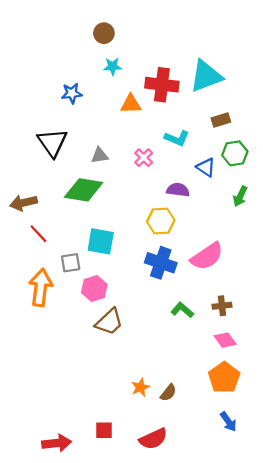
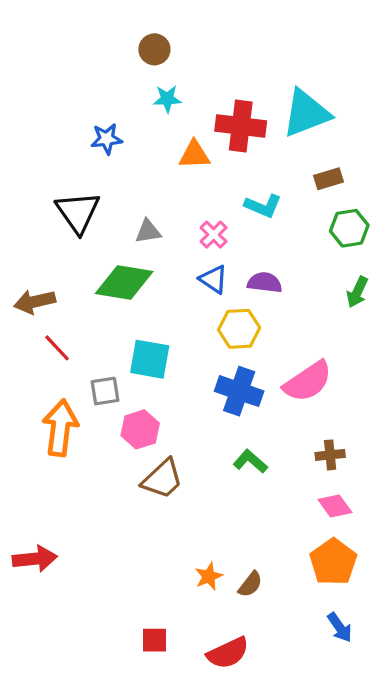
blue triangle: (206, 167) -> (214, 279), moved
green L-shape: (182, 310) -> (250, 461), moved
red arrow: (57, 443) -> (35, 559), moved

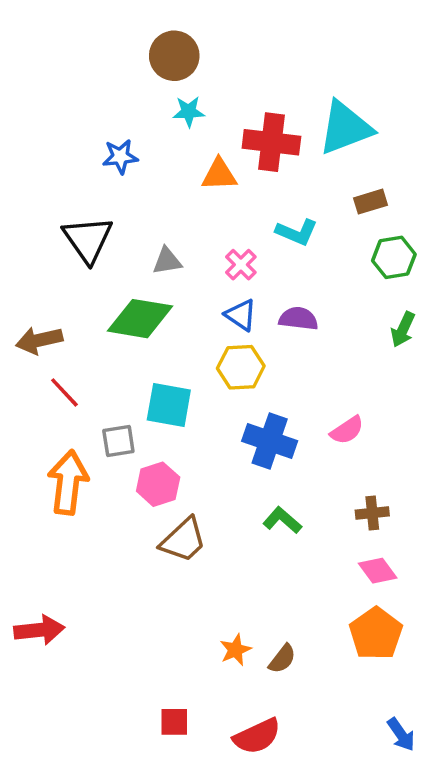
brown circle: (154, 49) -> (174, 56), size x1.4
yellow hexagon: (239, 329) -> (241, 367), moved
pink semicircle: (308, 381) -> (347, 430), size x0.6
blue arrow: (340, 627) -> (401, 734), moved

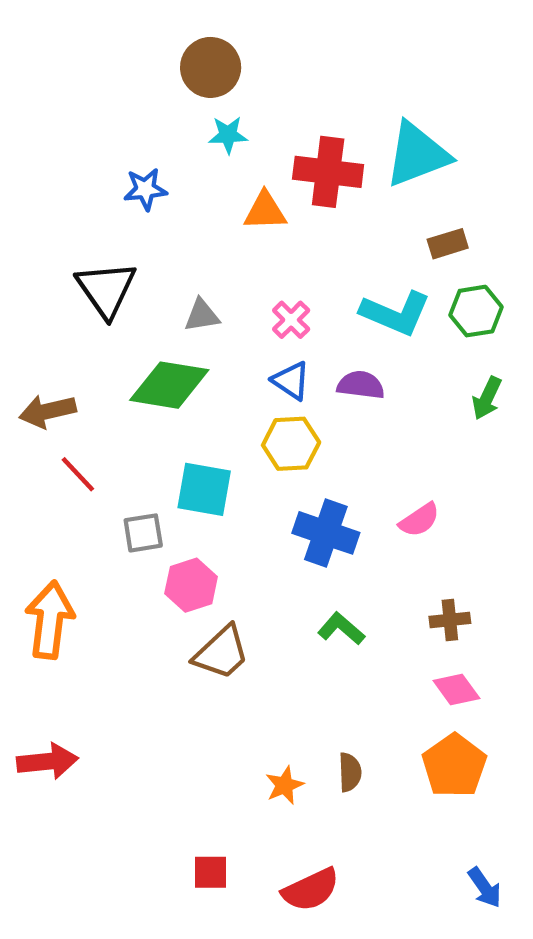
cyan L-shape: (297, 232) -> (395, 313), moved, size x1.4
orange arrow: (68, 482) -> (50, 620), moved
brown semicircle: (282, 659) -> (350, 772), moved, turned -40

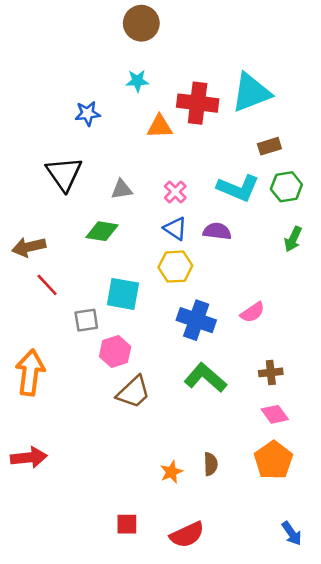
brown circle: (211, 67) -> (141, 23), moved
green diamond: (169, 385) -> (102, 231), size x0.7
green L-shape: (341, 629) -> (205, 378), size x1.5

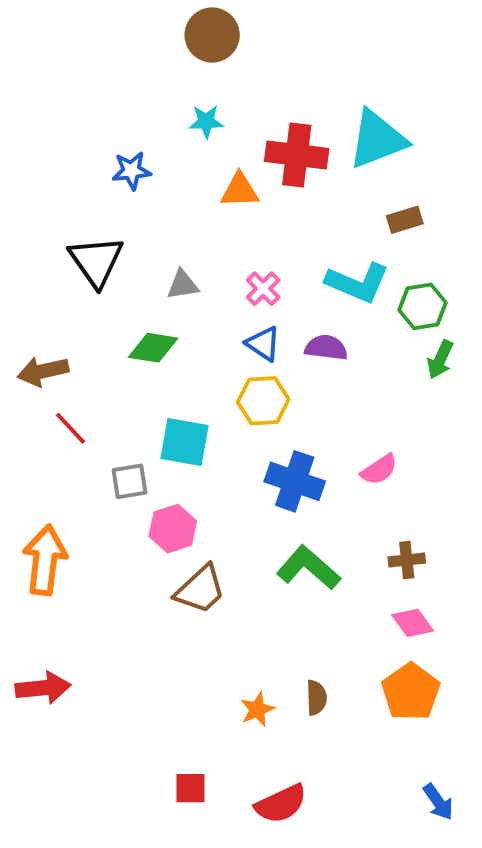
green hexagon: (286, 187) -> (422, 306), moved

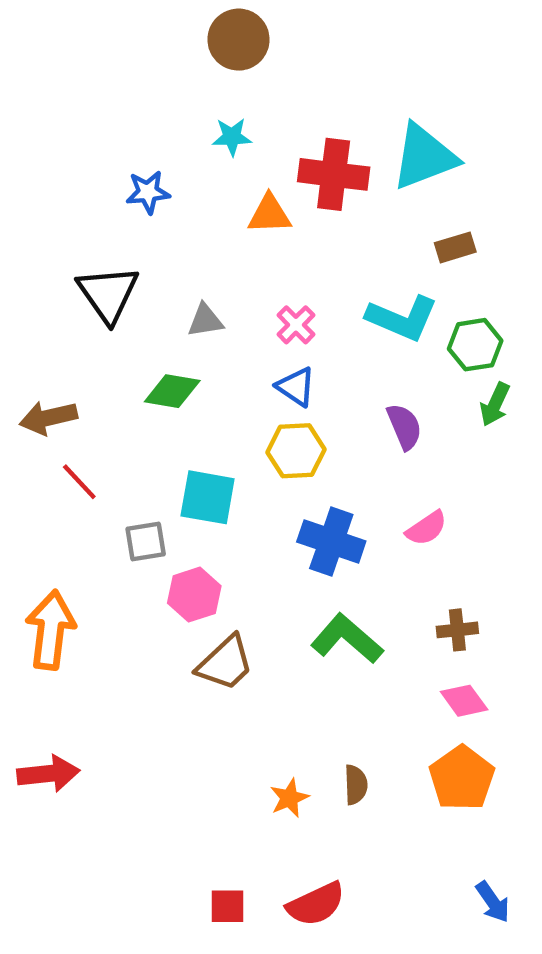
purple semicircle: (326, 348) -> (404, 427), moved, turned 60
red square: (190, 788) -> (227, 906), moved

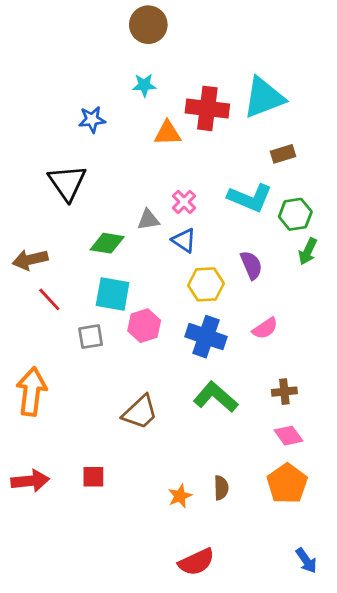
gray triangle: (205, 320) -> (148, 220), moved
yellow hexagon: (296, 451) -> (206, 284), moved
cyan square: (208, 497) -> (113, 294), moved
pink hexagon: (194, 595) -> (144, 326), moved
red square: (227, 906) -> (93, 477), moved

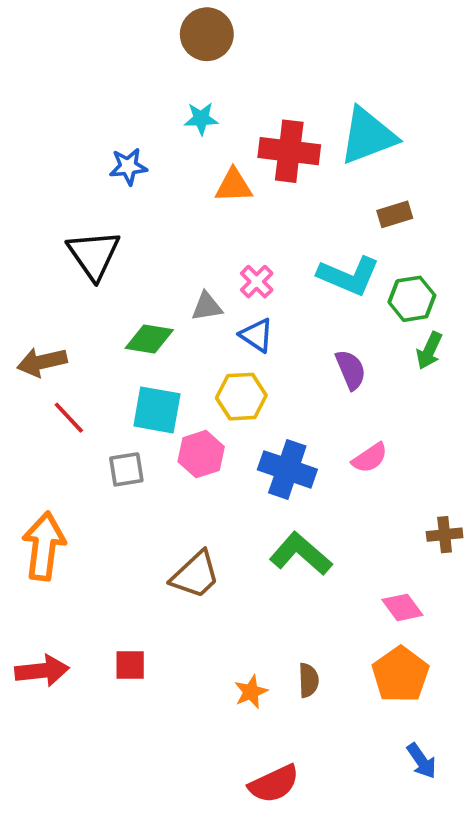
yellow hexagon: (206, 284) -> (241, 397), moved
brown cross: (284, 392) -> (445, 535), moved
blue arrow: (306, 561) -> (422, 761), moved

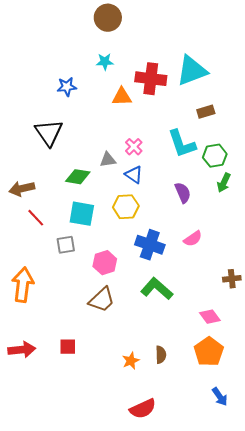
cyan L-shape: (349, 276) -> (182, 144), turned 48
pink hexagon: (201, 454) -> (105, 263), moved

